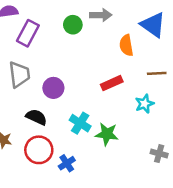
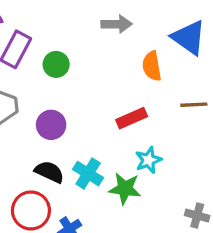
green circle: (73, 25) -> (56, 64), moved
cyan star: (145, 104) -> (148, 160), moved
black semicircle: (36, 117) -> (49, 172), moved

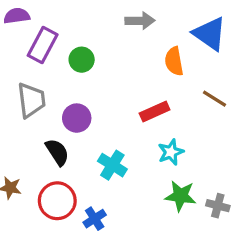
brown line: (194, 105) -> (215, 99), turned 35
black semicircle: (49, 172) -> (57, 152), moved, turned 32
green star: (125, 189) -> (181, 196), moved

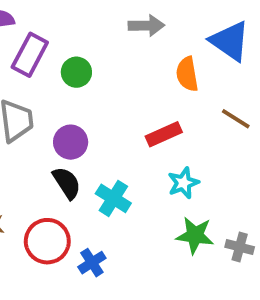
black semicircle: (57, 152) -> (67, 183), moved

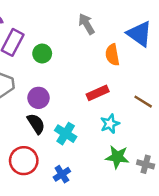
gray arrow: (146, 26) -> (87, 24), turned -120
brown line: (236, 119) -> (143, 102), moved
blue cross: (92, 263) -> (62, 174), moved

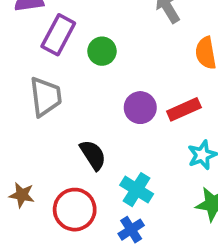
purple circle: (38, 98) -> (140, 108), moved
cyan cross: (66, 134) -> (137, 190), moved

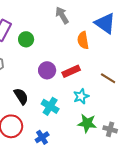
cyan cross: (137, 190) -> (50, 106), moved

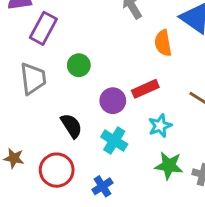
green circle: (26, 39) -> (79, 65), moved
purple circle: (47, 70) -> (113, 101), moved

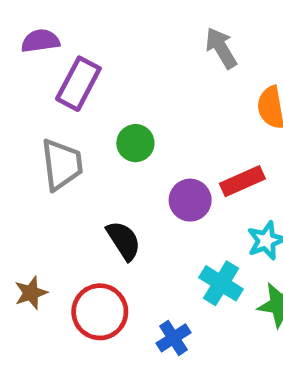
cyan cross: (114, 141) -> (221, 283), moved
brown star: (14, 158) -> (31, 293), turned -30

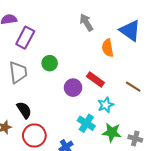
red rectangle: (242, 181) -> (95, 79), turned 60
black semicircle: (124, 241) -> (24, 110), moved

